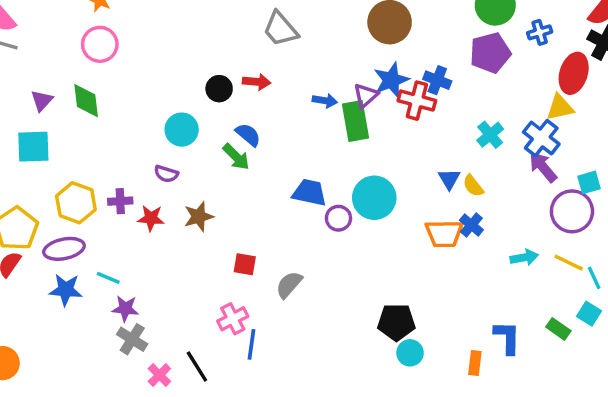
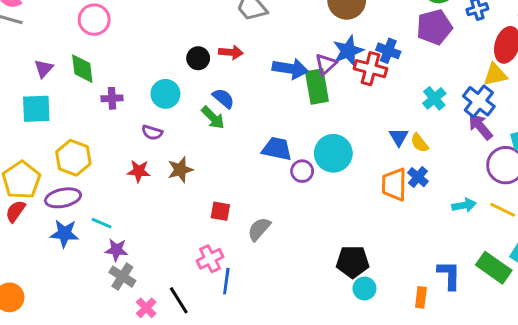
blue arrow: (325, 101) -> (290, 69), size x1.6
purple cross: (120, 201) -> (112, 98), moved
orange trapezoid: (444, 234) -> (394, 184), turned 92
green rectangle: (558, 329) -> (494, 268), size x1.6

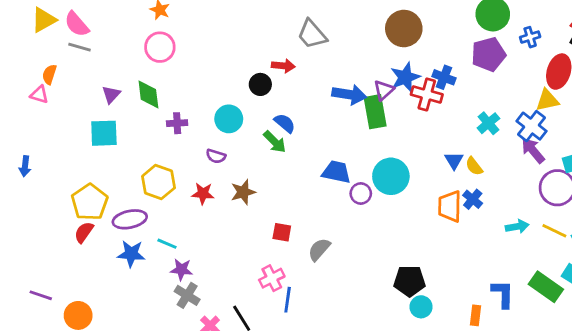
red arrow: (231, 52) -> (283, 66), moved
yellow hexagon: (73, 158) -> (158, 182), moved

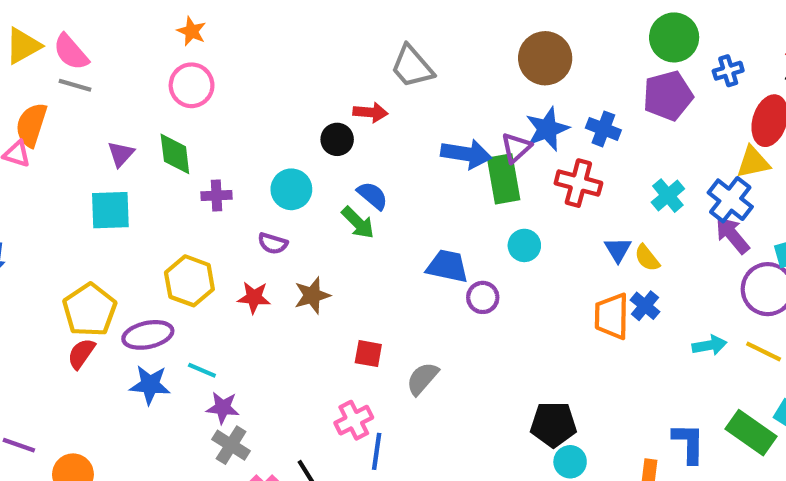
orange semicircle: (49, 74) -> (31, 125), size x1.5
red cross: (427, 94) -> (578, 183), moved
cyan circle: (391, 176) -> (524, 245), moved, size x0.6

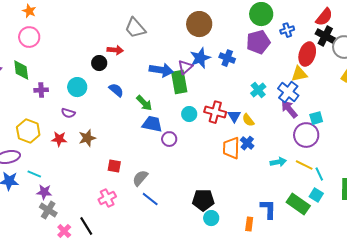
red cross: (578, 183) -> (215, 112), moved
green arrow: (358, 223) -> (144, 103), moved
blue line: (377, 451) -> (150, 199), moved, turned -60

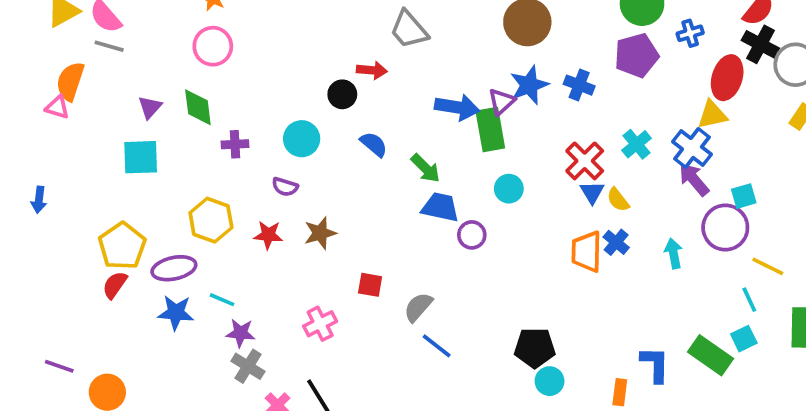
red cross: (215, 112) -> (585, 161), moved, turned 30
cyan arrow: (278, 162) -> (673, 253), moved, turned -91
yellow line: (304, 165) -> (768, 266), moved
cyan square: (316, 195) -> (744, 339), turned 32
pink cross: (107, 198) -> (320, 324), moved

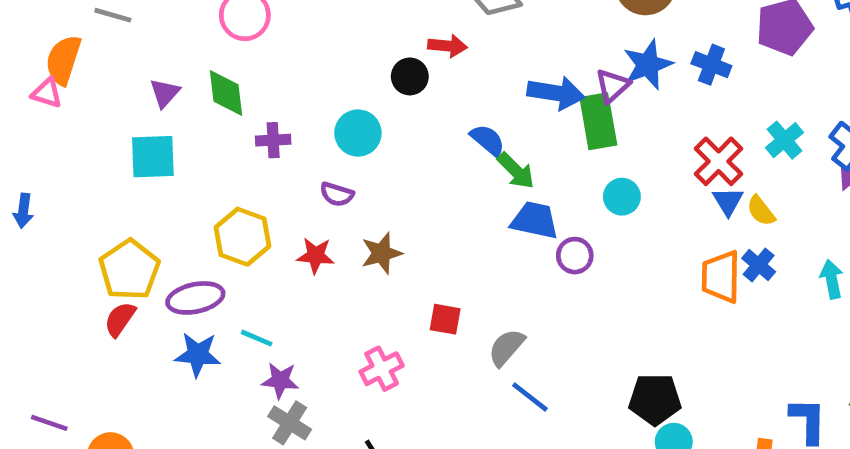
blue semicircle: (374, 144) -> (488, 140), moved

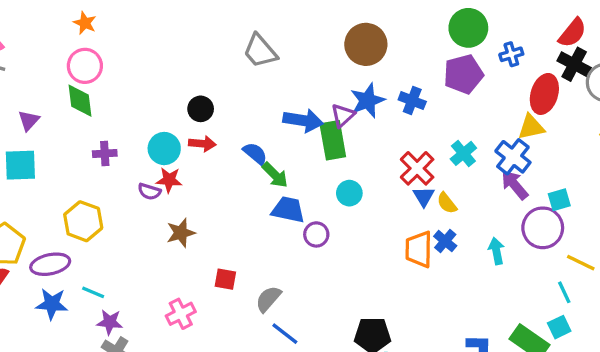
red arrow: (448, 46) -> (202, 144), moved
green diamond: (226, 93) -> (80, 101), moved
red star: (316, 256) -> (169, 180), moved

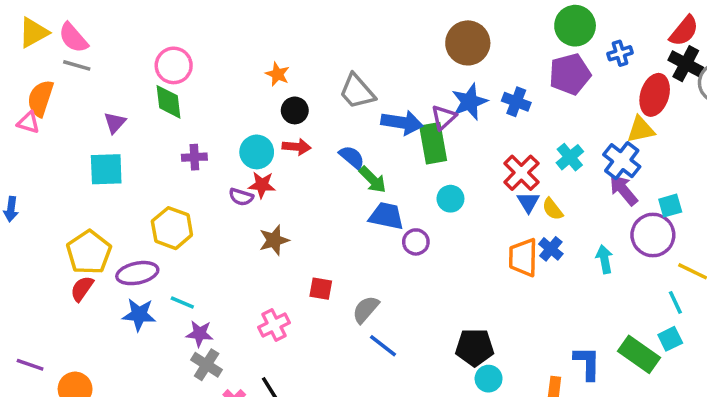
orange star: (85, 23) -> (277, 74), moved
gray trapezoid: (260, 51) -> (357, 91), moved

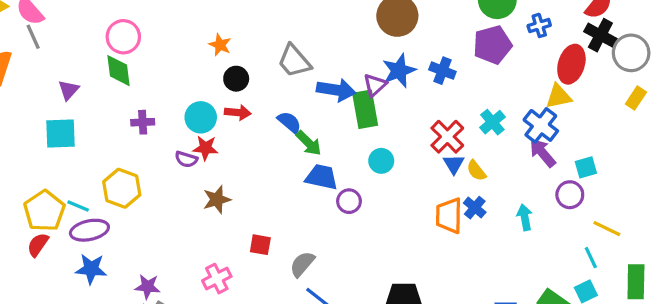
gray line: (77, 65) -> (33, 37), turned 50
purple circle: (653, 235) -> (570, 195), size x0.7
cyan line: (182, 302) -> (78, 206), moved

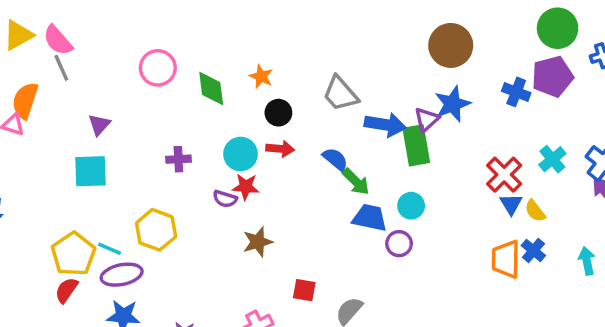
green diamond: (118, 71) -> (211, 89), moved
blue cross: (442, 71) -> (516, 92), moved
cyan circle: (381, 161) -> (411, 206), moved

